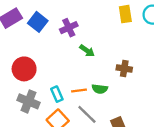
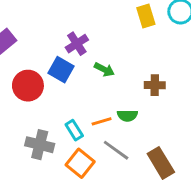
blue square: (38, 22) -> (61, 70), moved
red circle: (24, 69) -> (28, 86), moved

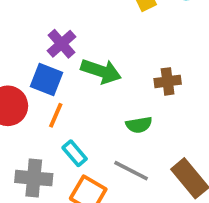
green arrow: (104, 69) -> (101, 71), size x1.5
orange line: (102, 121) -> (56, 115), moved, turned -42

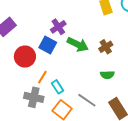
brown cross: (168, 81) -> (106, 47), moved, turned -32
orange line: (56, 115) -> (42, 77), moved
green semicircle: (139, 125) -> (107, 75), moved

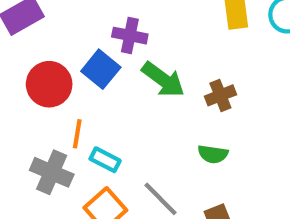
purple cross: (58, 27) -> (130, 36), turned 35
orange line: (42, 77) -> (77, 134), turned -32
cyan rectangle: (58, 87) -> (105, 160), turned -40

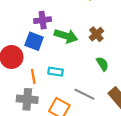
green semicircle: (213, 154) -> (102, 64), turned -112
cyan rectangle: (105, 160) -> (55, 72), moved

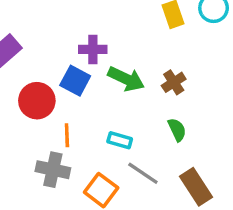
cyan rectangle: (55, 72) -> (120, 140), moved

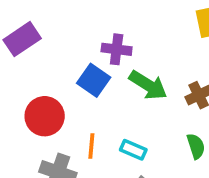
red circle: (37, 101) -> (45, 116), moved
orange line: (67, 135) -> (91, 146), moved

